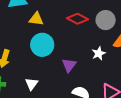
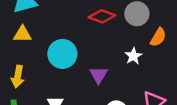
yellow triangle: (36, 19) -> (22, 34), moved

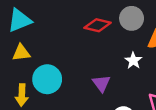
cyan circle: (62, 54) -> (47, 79), moved

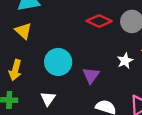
yellow triangle: (21, 53) -> (23, 31), turned 36
cyan circle: (47, 79) -> (58, 62), moved

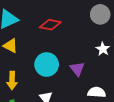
red diamond: (99, 21) -> (50, 25), moved

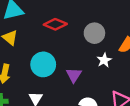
gray circle: (100, 14) -> (94, 33), moved

